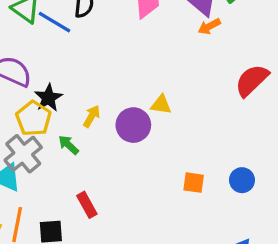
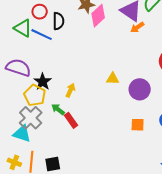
purple circle: (133, 125) -> (140, 89), moved
red rectangle: (87, 205) -> (71, 120), moved

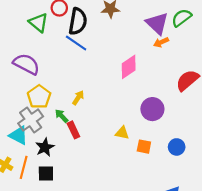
pink diamond: (98, 16) -> (129, 67), moved
black semicircle: (58, 21) -> (78, 21), size x1.4
blue line: (42, 35) -> (76, 43), moved
yellow triangle: (113, 79) -> (122, 133), moved
black star: (43, 82) -> (45, 147), moved

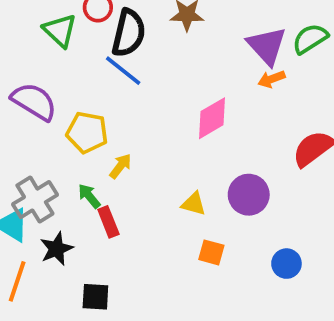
yellow pentagon: (39, 97) -> (87, 132), moved, turned -30
yellow triangle: (122, 133) -> (194, 204), moved
orange square: (144, 147) -> (211, 252), moved
black square: (46, 173) -> (95, 297), moved

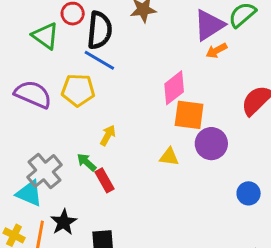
purple triangle: (267, 46) -> (209, 25), turned 48
yellow pentagon: (87, 132) -> (78, 90), moved
black star: (56, 249) -> (64, 222), moved
orange square: (211, 252) -> (189, 115), moved, size x1.5

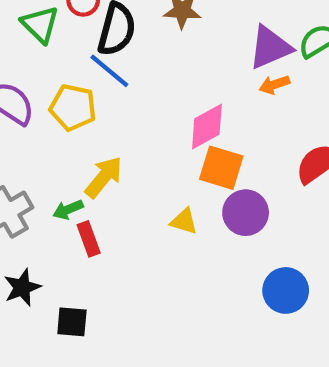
yellow arrow: (108, 135) -> (104, 177), size x1.5
green arrow: (87, 162) -> (68, 210), turned -75
blue circle: (249, 193) -> (286, 290), size x1.4

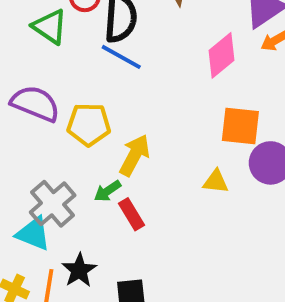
yellow pentagon: (73, 107) -> (89, 124), moved
pink diamond: (207, 127) -> (222, 55), moved

